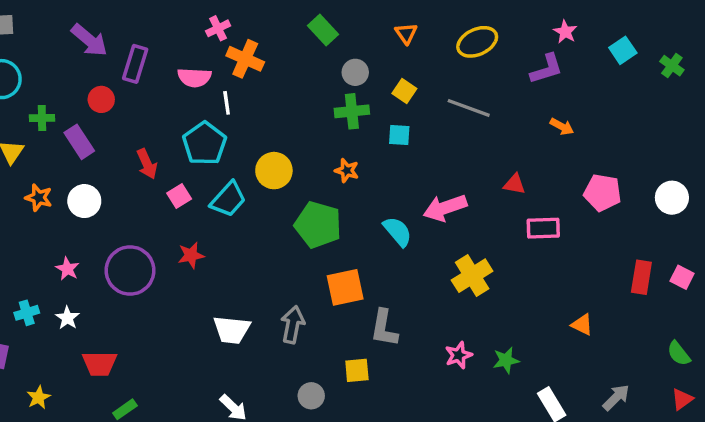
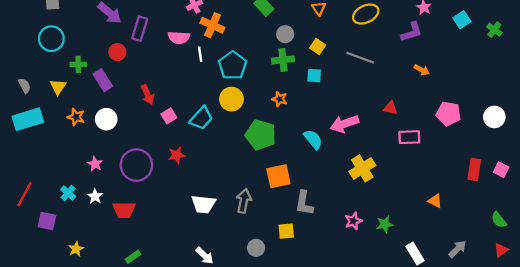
cyan pentagon: (205, 143) -> (233, 66), moved
cyan cross: (27, 313) -> (68, 193), turned -32
red trapezoid: (100, 364) -> (124, 210), moved

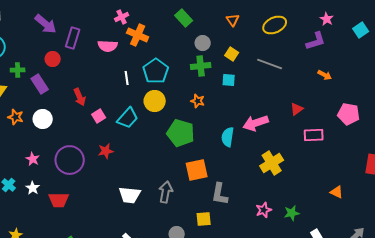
white line: (200, 54) -> (127, 78), moved
red triangle: (390, 108) -> (297, 109), turned -48
cyan semicircle: (313, 139) -> (228, 137), turned -132

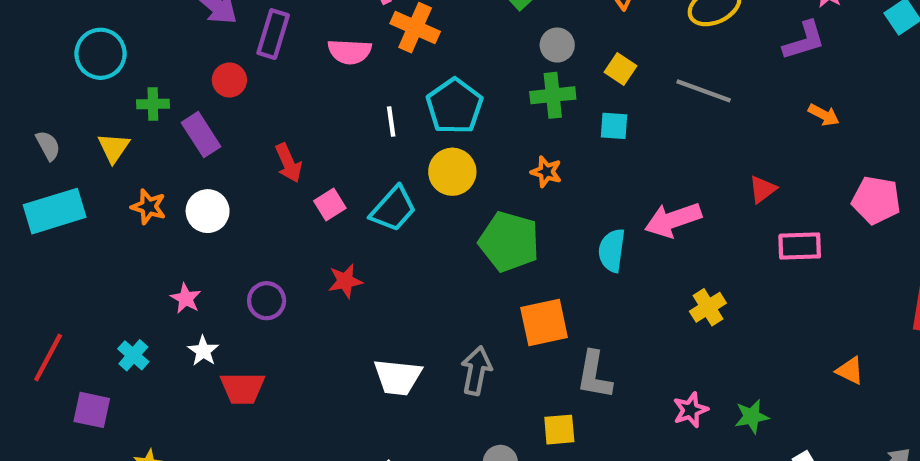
purple circle: (70, 160) -> (267, 301), size x0.6
yellow cross: (272, 163) -> (708, 307), size x0.7
white star: (33, 188) -> (203, 351), moved

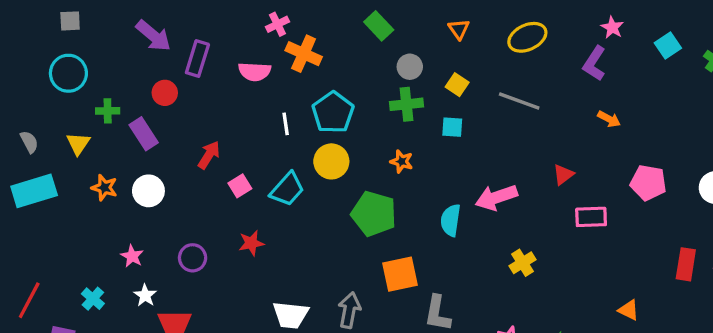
purple L-shape: (804, 41) -> (594, 63), turned 140
red arrow: (288, 163) -> (209, 155), turned -124

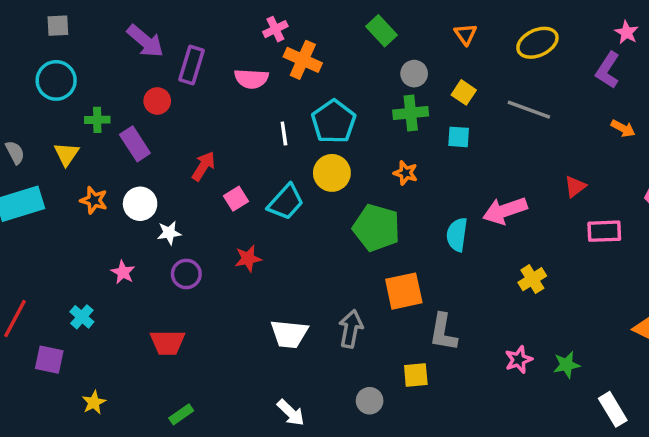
white star: (145, 295) -> (169, 233), moved, turned 30

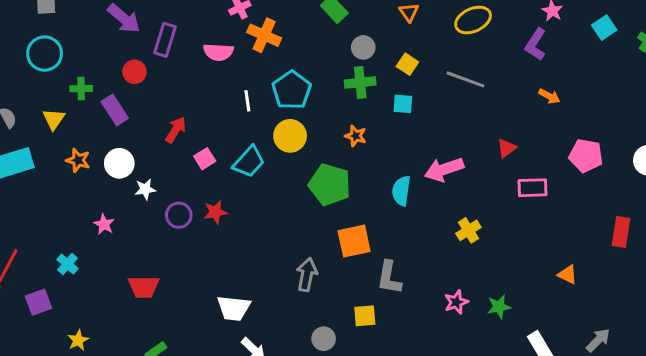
purple circle: (186, 274) -> (179, 215), moved
white trapezoid: (289, 334) -> (234, 308), moved
purple square: (49, 360) -> (38, 302), turned -32

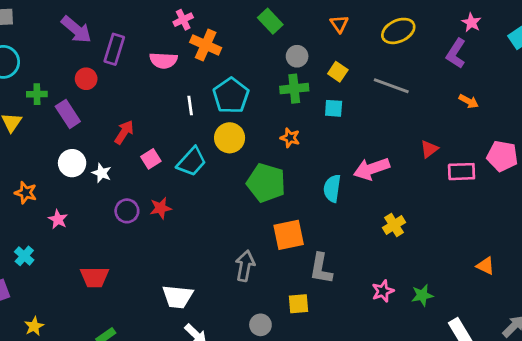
orange star: (78, 160) -> (26, 193), moved
pink rectangle: (532, 188) -> (462, 172), moved
white star: (145, 189) -> (102, 173), moved, turned 30

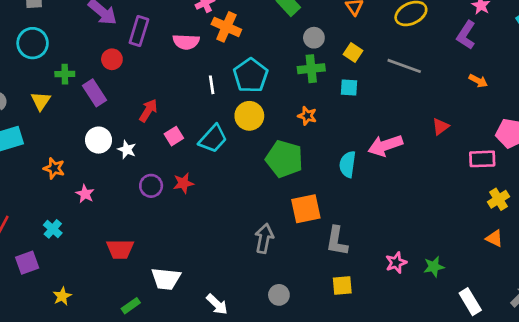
pink rectangle: (462, 172) -> (482, 159), moved
yellow cross: (394, 225) -> (498, 199), moved
white trapezoid: (178, 297) -> (166, 279), moved
yellow square: (298, 304) -> (342, 285), moved

